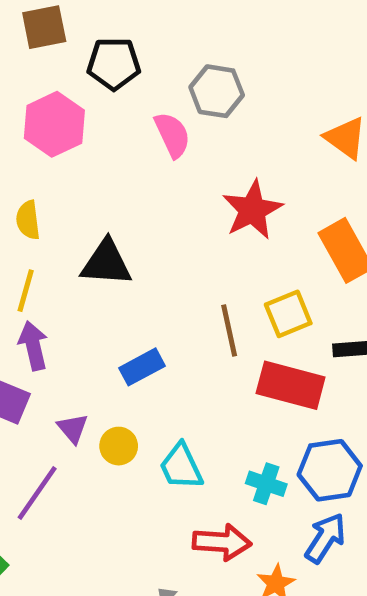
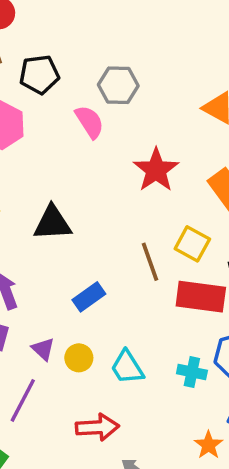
yellow square: (288, 314) -> (192, 244), turned -32
red arrow: (222, 542) -> (97, 427), moved

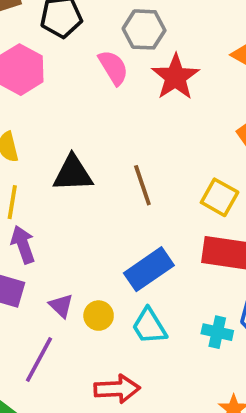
red star: (156, 170) -> (175, 77), moved
brown line: (150, 262) -> (142, 185), moved
blue rectangle: (89, 297) -> (149, 269), moved, size x1.4

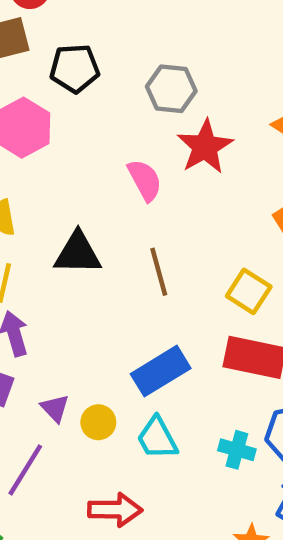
pink semicircle: (113, 68) -> (145, 180), moved

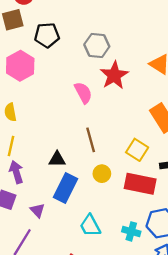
black triangle: (78, 253) -> (57, 159), moved, size x0.7
blue rectangle: (161, 371) -> (65, 188), moved, turned -32
yellow circle: (98, 422) -> (102, 174), moved

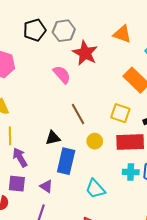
black pentagon: (47, 35) -> (35, 30), moved
cyan cross: (131, 231) -> (131, 172), moved

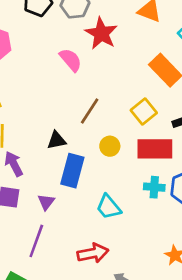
yellow square: (120, 113) -> (144, 112), turned 30
brown line: (78, 114) -> (90, 111), turned 60
purple triangle: (46, 186) -> (46, 202), turned 32

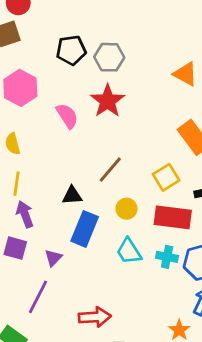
red star: (101, 33) -> (107, 101), moved
pink semicircle: (71, 60) -> (67, 116), moved
cyan trapezoid: (109, 207) -> (129, 251), moved

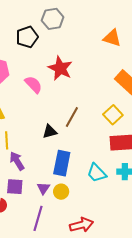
gray hexagon: (109, 57) -> (53, 19), moved
black triangle: (72, 196) -> (50, 132), moved
yellow circle: (126, 209) -> (61, 192), moved

